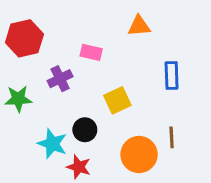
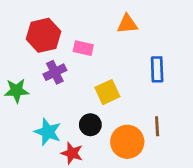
red hexagon: (24, 38) -> (44, 35), moved
black circle: (85, 130) -> (90, 125), moved

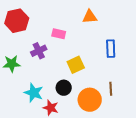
red hexagon: (44, 35) -> (17, 21), moved

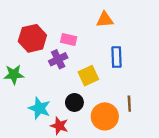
red hexagon: (17, 21) -> (32, 38), moved
blue rectangle: (111, 49) -> (116, 57), moved
purple cross: (39, 51) -> (58, 59), moved

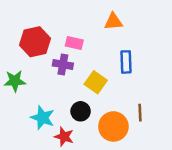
purple cross: (58, 59) -> (63, 64), turned 36
yellow square: (88, 76) -> (96, 82), turned -30

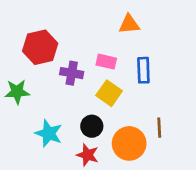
pink rectangle: (74, 43) -> (106, 62), moved
red star: (64, 137) -> (87, 155), moved

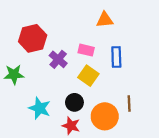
purple cross: (72, 73) -> (58, 59), turned 30

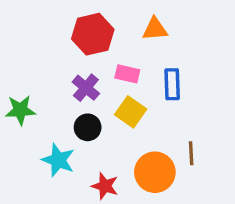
red hexagon: (33, 38) -> (93, 34), moved
black circle: (74, 102) -> (88, 127), moved

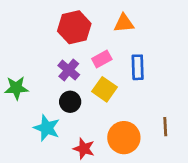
pink rectangle: (127, 74) -> (102, 59), turned -42
brown line: (191, 153) -> (165, 127), moved

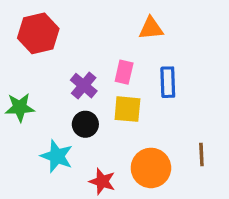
red hexagon: (74, 27) -> (38, 33), moved
pink rectangle: (102, 59) -> (124, 72), turned -48
yellow square: (105, 89) -> (127, 109), turned -30

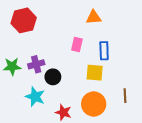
purple cross: (84, 86) -> (36, 64), moved, turned 35
yellow square: (127, 109) -> (95, 73), moved

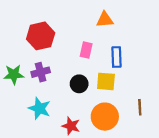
red hexagon: (24, 20) -> (41, 36), moved
black circle: (53, 77) -> (79, 84), moved

